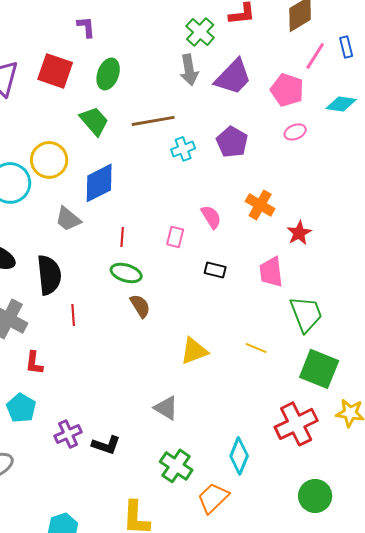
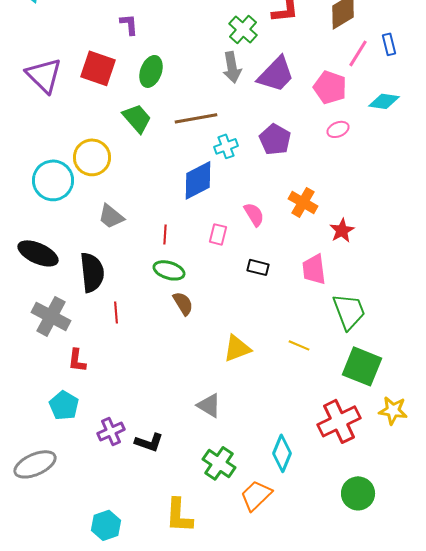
blue diamond: (99, 183) -> (198, 180), moved

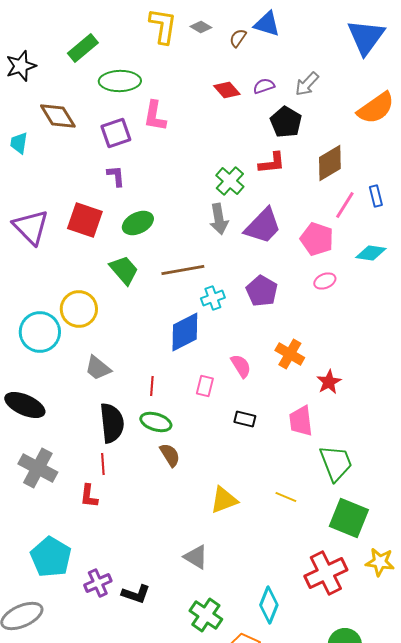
green ellipse: (151, 71) -> (138, 223), turned 44
black semicircle: (92, 272) -> (112, 423), moved
red L-shape: (77, 360) -> (89, 496), moved
cyan pentagon: (64, 405) -> (51, 557), size x1.4

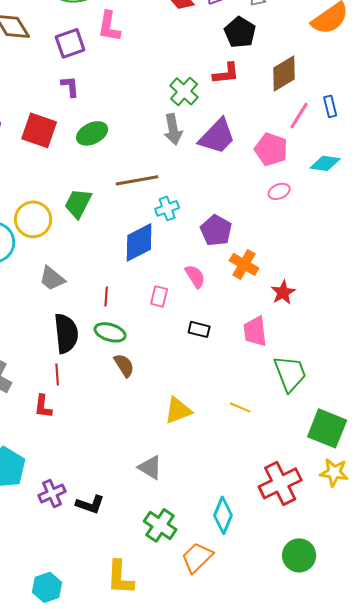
green trapezoid: (124, 270) -> (78, 203), moved, turned -112
purple pentagon: (262, 291) -> (216, 230), moved
green square: (349, 518) -> (327, 428), moved

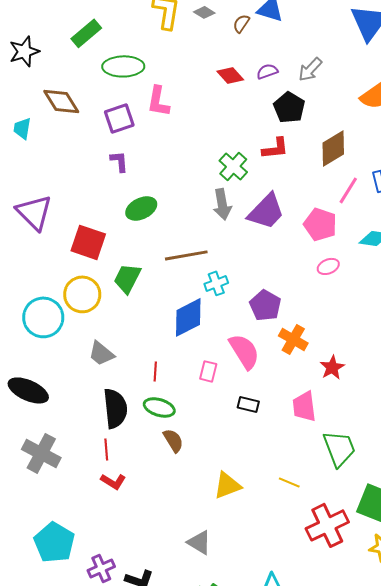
red square: (39, 130) -> (88, 242), moved
pink semicircle: (195, 276) -> (244, 351), size x1.5
red L-shape: (43, 406) -> (113, 481), moved, turned -65
red cross: (280, 483) -> (327, 525), moved

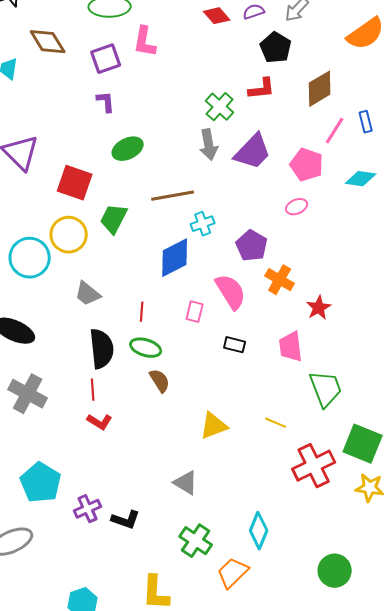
pink ellipse: (328, 266) -> (297, 207), moved

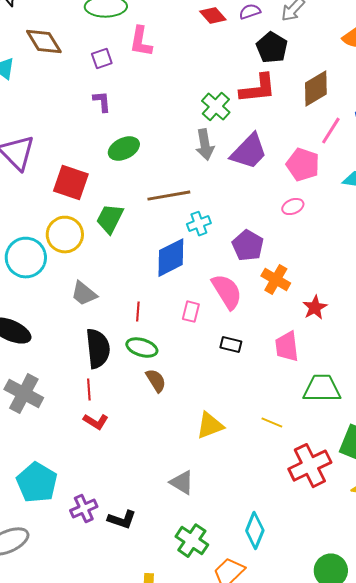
purple square: (106, 59) -> (102, 59), size x0.7
red L-shape: (262, 89) -> (258, 89), size x1.4
green trapezoid: (326, 389) -> (322, 389), turned -69

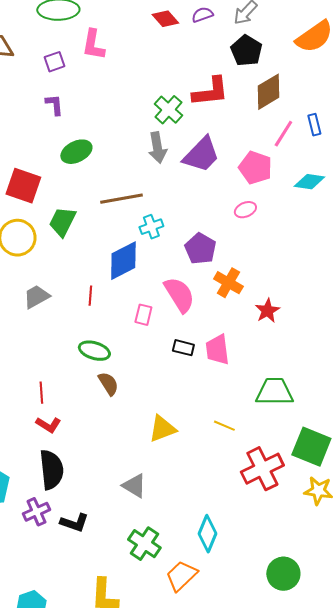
black pentagon: (272, 48) -> (246, 51), moved
gray trapezoid: (84, 294) -> (36, 297), turned 112
red line: (138, 312) -> (90, 296), moved
pink trapezoid: (287, 347) -> (217, 350), moved
black semicircle: (98, 349) -> (51, 470), moved

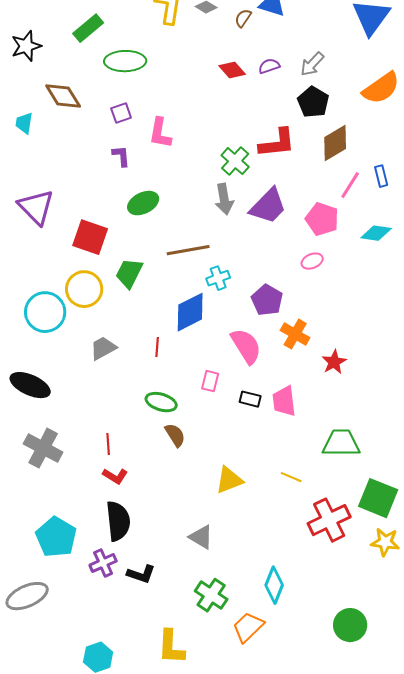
pink L-shape: (93, 45) -> (160, 133), moved
pink rectangle: (143, 315) -> (210, 381), moved

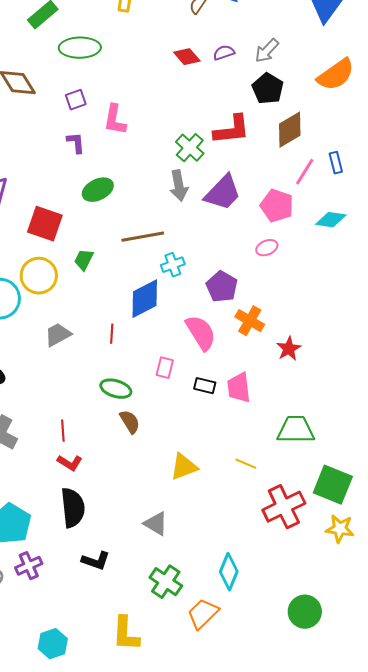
green trapezoid: (129, 273) -> (84, 260), size x0.7
purple cross: (103, 563) -> (29, 566), moved

